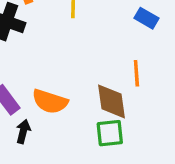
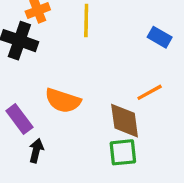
orange line: (136, 73) -> (150, 92), turned 65
orange semicircle: (50, 101) -> (63, 101), moved

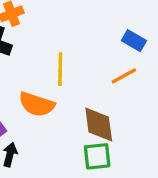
yellow line: (86, 21) -> (60, 69), moved
orange line: (150, 92) -> (124, 76), moved

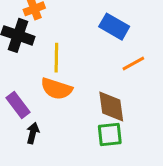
blue rectangle: (134, 41) -> (114, 27), moved, size x1.4
yellow line: (60, 69) -> (56, 58), moved

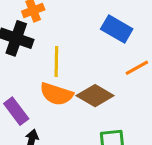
brown diamond: (111, 106) -> (95, 96), moved, turned -52

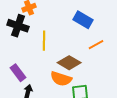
orange semicircle: (56, 94) -> (61, 79), moved

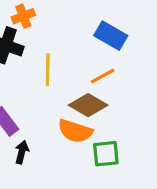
orange line: (96, 45) -> (103, 76), moved

